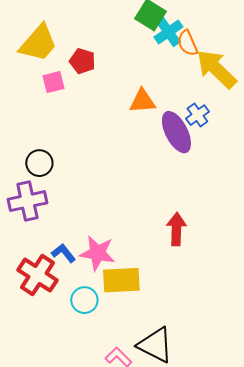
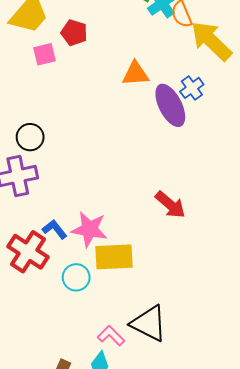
red arrow: (176, 229) -> (170, 205), turned 128

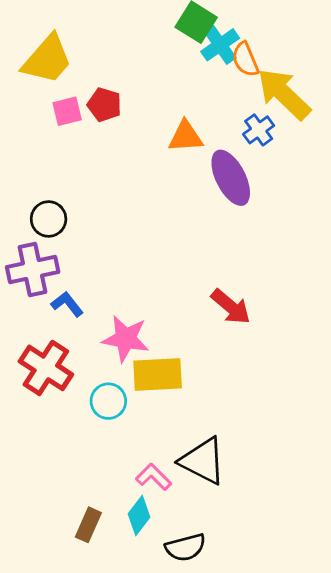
red pentagon: (74, 33) -> (104, 105), moved
blue cross: (192, 88) -> (259, 130), moved
blue L-shape: (55, 229) -> (67, 304), moved

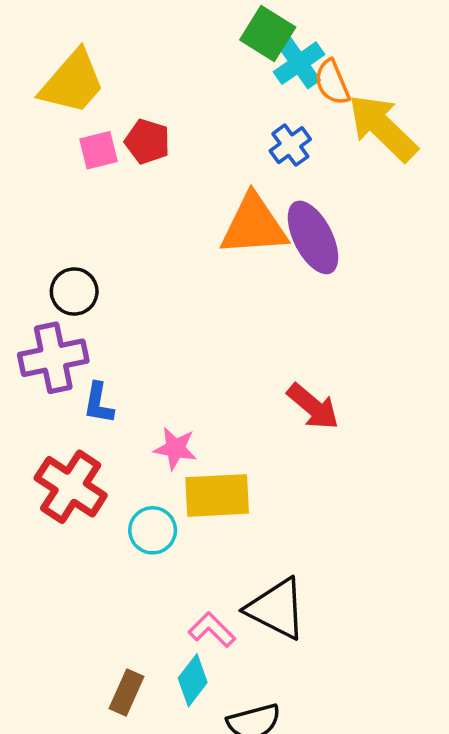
blue cross: (259, 130) -> (290, 145), moved
orange triangle: (185, 137) -> (254, 225), moved, size x1.5
blue L-shape: (67, 304) -> (99, 403), turned -132
pink star: (126, 339) -> (175, 448), size x0.7

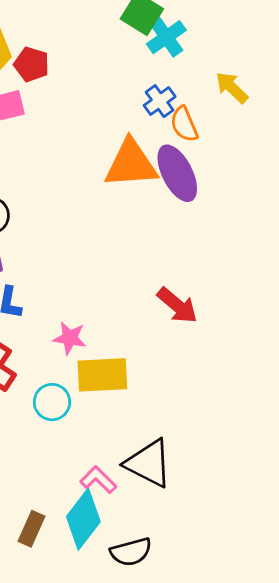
orange semicircle: (332, 82) -> (184, 124), moved
yellow arrow: (383, 128) -> (232, 87), size x0.6
red pentagon: (147, 142) -> (32, 64), moved
cyan diamond: (193, 680) -> (83, 519), size x1.5

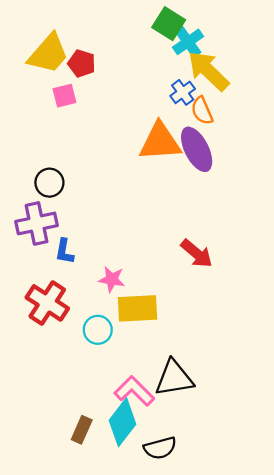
yellow arrow: (232, 87) -> (208, 71), moved, size x1.6
black triangle: (149, 463) -> (174, 378), turned -36
pink L-shape: (98, 480) -> (134, 391), size x1.4

